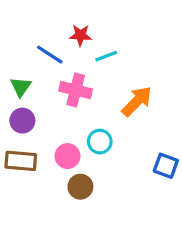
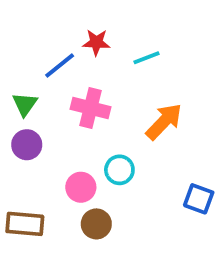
blue line: (50, 55) -> (60, 66), turned -72
cyan line: (106, 56) -> (147, 58), moved
brown rectangle: (21, 161) -> (25, 224), moved

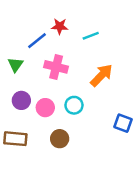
purple circle: (27, 145) -> (21, 100), moved
pink circle: (81, 187) -> (45, 108), moved

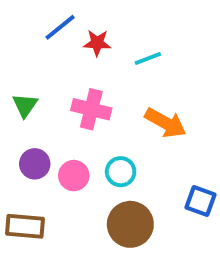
blue line: (37, 41) -> (60, 27), moved
orange arrow: (101, 75) -> (165, 123), turned 75
brown circle: (60, 139) -> (130, 224), moved, size x1.5

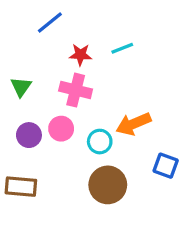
red star: (97, 43) -> (80, 55), moved
orange arrow: (165, 123) -> (133, 124), moved, turned 128
pink circle: (74, 176) -> (61, 129), moved

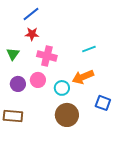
cyan line: (122, 48) -> (89, 49), moved
red star: (80, 55) -> (32, 34), moved

